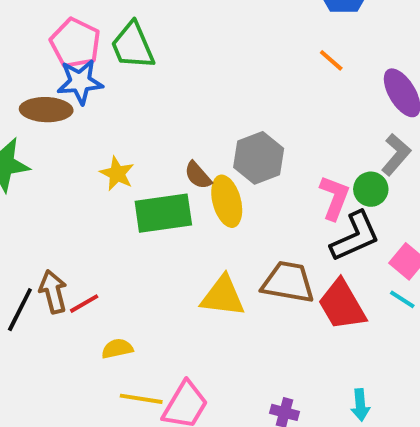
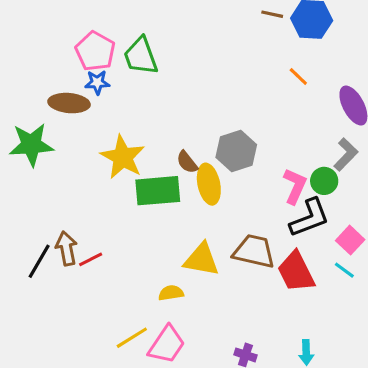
blue star: (80, 82) -> (97, 82), size x0.7
yellow star: (117, 174) -> (123, 157), size x1.6
yellow semicircle: (117, 349) -> (171, 293), moved
yellow line: (141, 399) -> (132, 338), turned -44

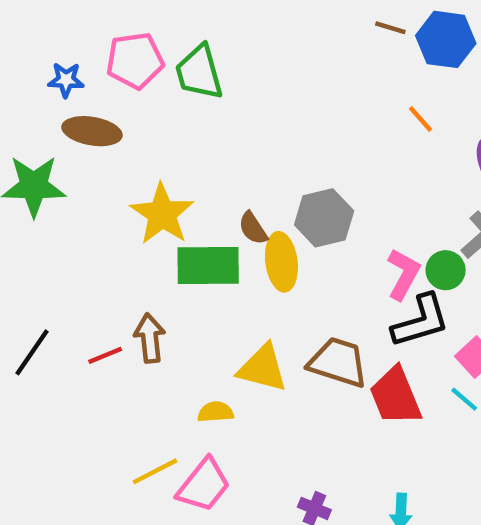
pink pentagon: (95, 51) -> (135, 61), turned 30
blue star: (97, 82) -> (66, 80), moved
brown arrow: (66, 248) -> (150, 338), moved

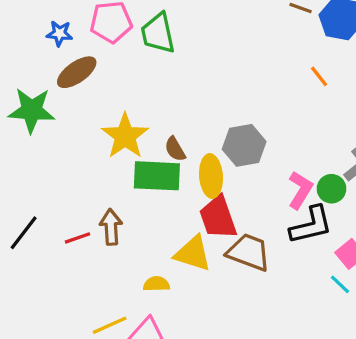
brown ellipse: (92, 131) -> (77, 72), turned -48
brown semicircle: (253, 228) -> (175, 149), moved
red trapezoid: (395, 396) -> (218, 217), moved

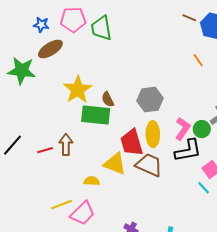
yellow ellipse: (211, 176) -> (153, 134), moved

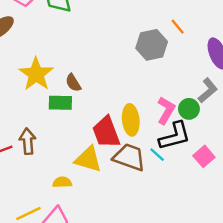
gray hexagon: (150, 100) -> (152, 45), moved
green rectangle: (96, 115) -> (60, 103), size x0.7
cyan line: (204, 188) -> (157, 155), moved

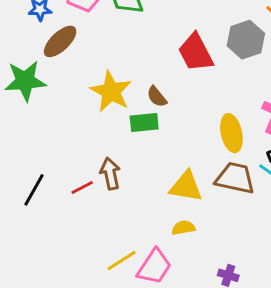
red trapezoid: (106, 132) -> (196, 53), moved
yellow semicircle: (62, 182) -> (183, 228), moved

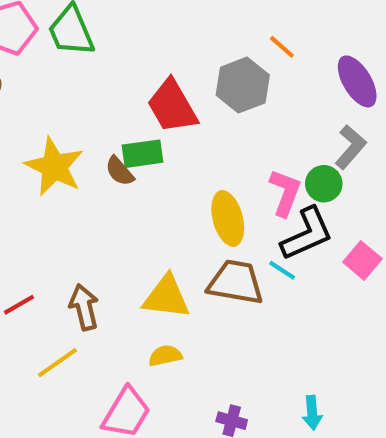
green rectangle: (144, 123) -> (143, 154), moved
brown arrow: (110, 174) -> (84, 307), moved
yellow line: (122, 260) -> (57, 363), moved

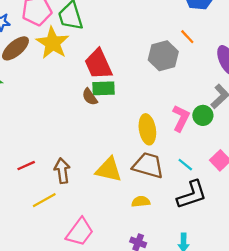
red trapezoid: (172, 106) -> (98, 64), moved
yellow star: (54, 167) -> (53, 43), moved
black L-shape: (307, 234) -> (192, 195), moved
cyan line: (282, 270) -> (185, 165), moved
yellow semicircle: (165, 356) -> (141, 202), moved

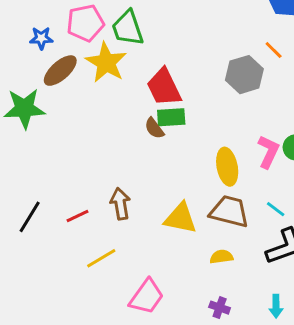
brown arrow: (62, 171) -> (120, 204), moved

